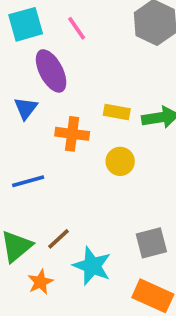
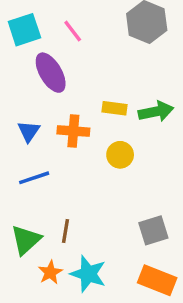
blue triangle: (26, 108) -> (29, 131), moved
brown line: (59, 239) -> (65, 231), turned -35
cyan star: (92, 266) -> (88, 274), moved

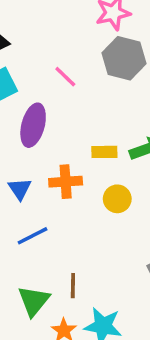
pink line: (73, 31) -> (65, 77), moved
purple ellipse: (51, 73) -> (33, 125), turned 54

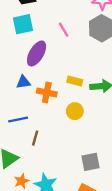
blue triangle: (20, 189) -> (23, 82), moved, turned 40
brown line: (73, 286) -> (35, 138), moved

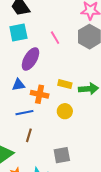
blue line: (18, 119) -> (24, 113), moved
gray square: (90, 162) -> (62, 155), moved

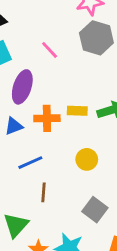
orange cross: (40, 94) -> (47, 118), moved
yellow circle: (65, 111) -> (87, 159), moved
gray square: (62, 155) -> (95, 210), turned -30

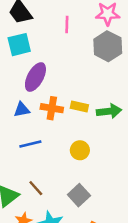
pink line: (50, 50) -> (67, 24), moved, turned 35
brown line: (43, 192) -> (36, 188), moved, turned -56

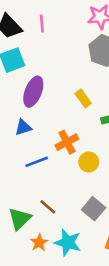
pink line: (67, 24) -> (42, 23), moved
yellow rectangle: (79, 107) -> (83, 98), moved, turned 49
orange cross: (52, 108) -> (67, 142), moved, turned -30

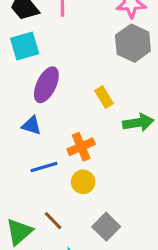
blue triangle: (23, 127) -> (31, 125), turned 30
yellow circle: (89, 162) -> (83, 182), moved

